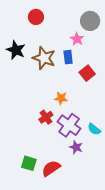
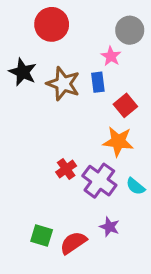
red circle: (36, 17) -> (52, 24), size x1.5
orange star: (61, 98) -> (118, 142), moved, size x1.5
purple star: (76, 147) -> (109, 227), moved

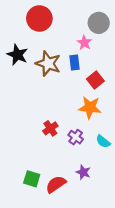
purple cross: (99, 181) -> (76, 137), size x0.6

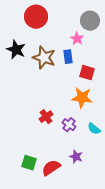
red square: (95, 80) -> (87, 73), turned -35

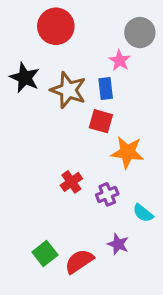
red square: (87, 73) -> (101, 121), moved
purple cross: (69, 125) -> (107, 194), turned 32
cyan semicircle: (94, 129) -> (143, 213), moved
green square: (29, 163) -> (45, 254), turned 35

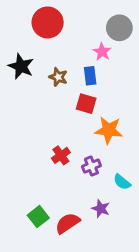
brown star: (68, 90) -> (58, 77), size x0.6

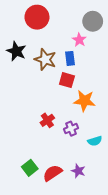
brown star: (58, 77) -> (45, 59), size x1.5
cyan semicircle: (122, 182) -> (95, 141), turned -56
purple star: (101, 209) -> (78, 171), moved

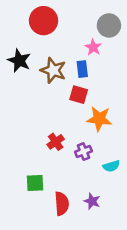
green square: (30, 168) -> (35, 183), moved, turned 35
red semicircle: (52, 173) -> (62, 204), turned 120

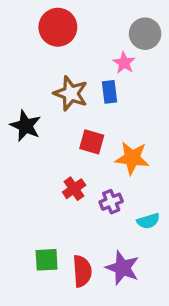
black star: (19, 61) -> (26, 126), moved
red square: (79, 95) -> (92, 142), moved
green square: (35, 183) -> (47, 260), moved
purple star: (92, 201) -> (122, 268), size x1.5

